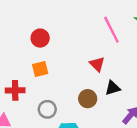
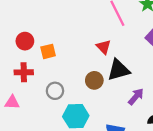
red circle: (40, 38) -> (25, 41), moved
black triangle: (113, 88) -> (119, 70), size x1.5

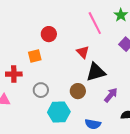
red circle: (25, 41) -> (49, 34), moved
brown circle: (94, 80) -> (78, 91), moved

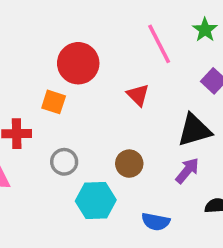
red circle: (49, 34) -> (78, 63), size x1.5
orange square: (35, 56) -> (54, 102), turned 32
black triangle: (96, 72) -> (194, 130), moved

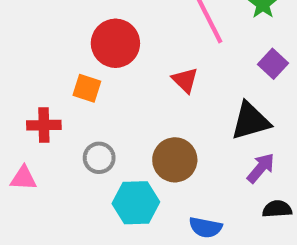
brown circle: (129, 164) -> (175, 160), size x1.4
purple arrow: (187, 171) -> (261, 168), moved

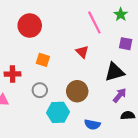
red circle: (115, 43) -> (30, 26), moved
purple square: (273, 64) -> (126, 44), turned -32
orange square: (87, 88) -> (43, 60), moved

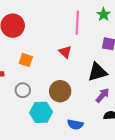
pink line: (94, 22) -> (77, 23), turned 30

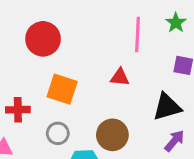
red triangle: (65, 52) -> (120, 77), turned -40
orange square: (26, 60) -> (62, 89), size x1.5

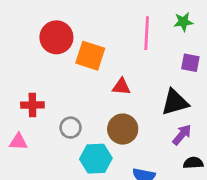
green star: (176, 23) -> (183, 22), turned 30
red triangle: (120, 77) -> (121, 87), moved
orange square: (62, 89) -> (90, 56), moved

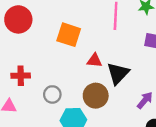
red circle: (56, 37) -> (18, 19), moved
black triangle: (175, 102) -> (118, 73), moved, turned -30

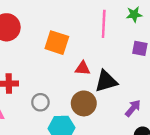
black triangle: (118, 73) -> (106, 81), turned 30

